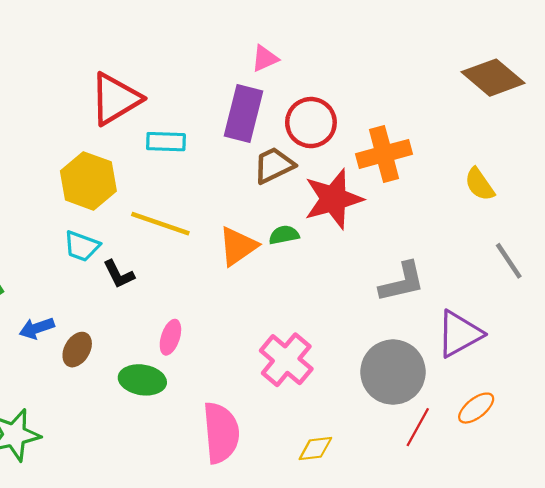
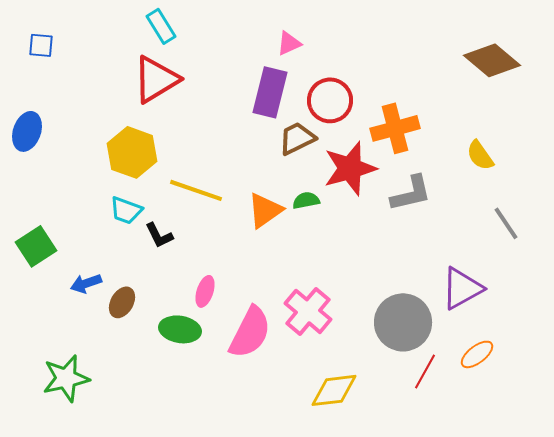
cyan rectangle: (166, 142) -> (161, 26), moved, turned 56
gray L-shape: (402, 282) -> (411, 193), moved
pink semicircle: (221, 433) -> (250, 332), moved, turned 32
yellow diamond: (315, 448) -> (334, 390), size x1.5

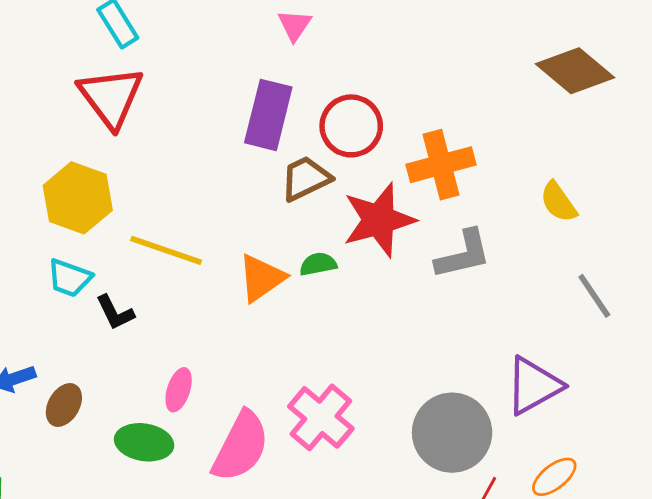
pink triangle: (289, 43) -> (295, 25), moved, turned -32
red triangle: (156, 79) -> (111, 97), turned -36

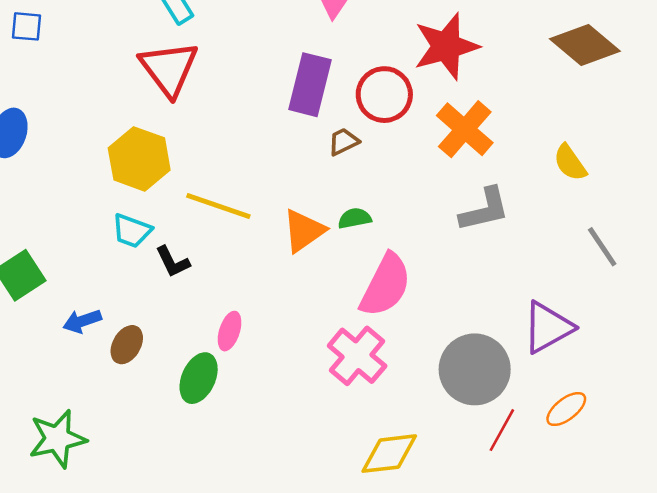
orange cross: (441, 165) -> (465, 129), turned -34
brown trapezoid: (306, 178) -> (343, 142), size x0.7
red star: (379, 220) -> (446, 46), moved
green ellipse: (144, 442) -> (199, 378), turned -75
pink semicircle: (241, 446) -> (386, 285), moved

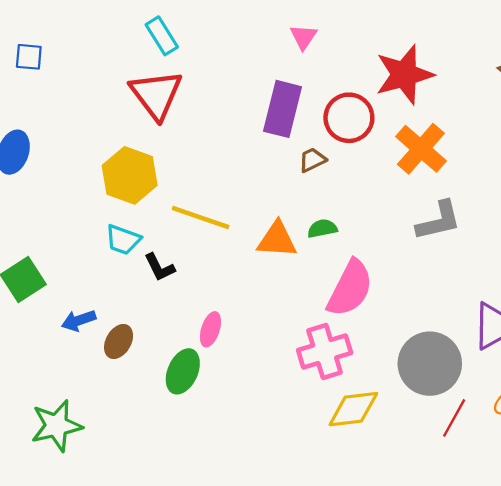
orange triangle: (304, 231) -> (277, 240), turned 39
pink cross: (357, 356) -> (325, 351), turned 33
yellow diamond: (389, 454) -> (353, 409), moved

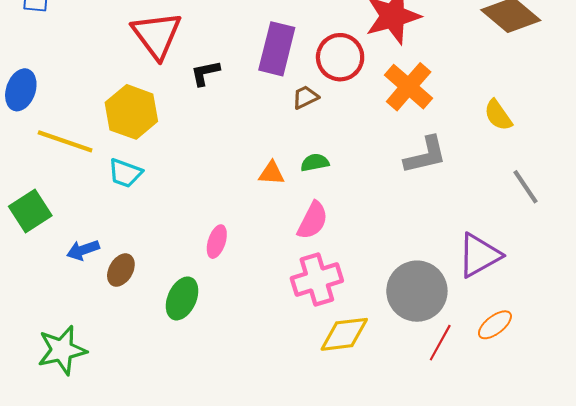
yellow line: (201, 217) -> (65, 141), moved
orange triangle: (277, 240) -> (272, 173), size x0.7
black L-shape: (160, 267) -> (205, 73), moved, turned 104
pink semicircle: (350, 288) -> (313, 221), moved, size x0.7
pink ellipse: (210, 329) -> (217, 242), moved

